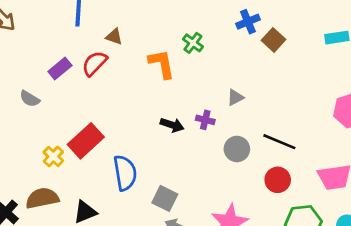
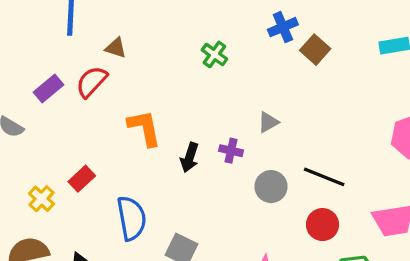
orange L-shape: (162, 64) -> (144, 128), moved
black arrow: (172, 125) -> (190, 157), turned 90
red rectangle: (86, 141) -> (82, 179), size x0.6

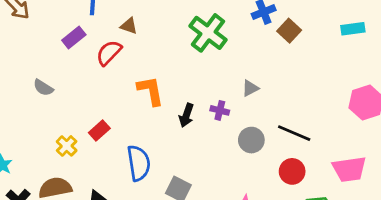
green cross: (214, 54) -> (208, 33), size x1.8
purple rectangle: (48, 89) -> (74, 38), moved

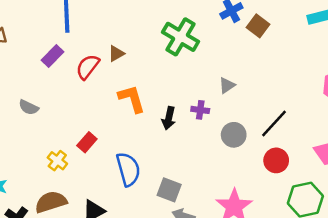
brown triangle: (129, 26) -> (116, 53), moved, turned -42
black line: (294, 133) -> (274, 123), turned -64

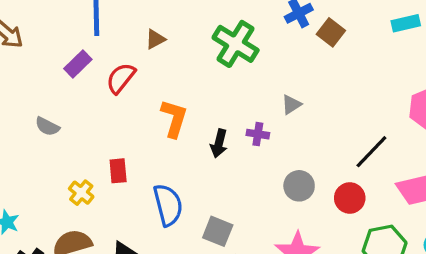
brown triangle: (116, 53) -> (155, 39), moved
orange L-shape: (132, 99) -> (174, 118), turned 32
black line: (274, 123) -> (371, 152), moved
gray circle: (234, 135) -> (299, 186), moved
red rectangle: (87, 142) -> (118, 171), turned -48

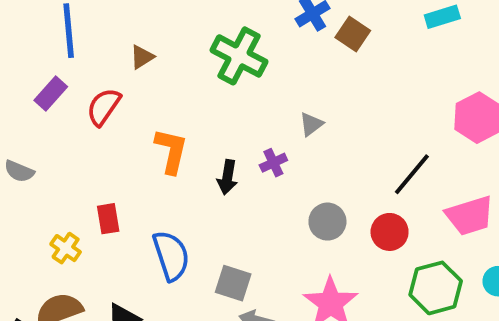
purple cross: (258, 134) -> (273, 163), turned -30

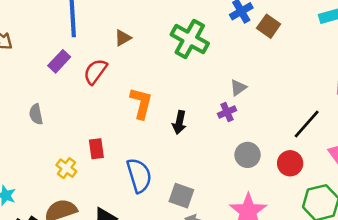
purple cross: (273, 163) -> (227, 112), moved
gray semicircle: (19, 171) -> (36, 114), turned 54

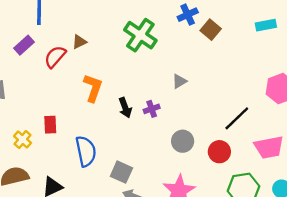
brown triangle: (123, 38) -> (79, 42), moved
purple cross: (227, 112) -> (152, 109), moved
black arrow: (179, 122) -> (125, 108), turned -36

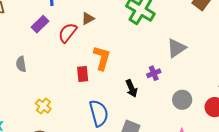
gray triangle: (179, 81) -> (176, 48), size x1.5
black arrow: (125, 108) -> (132, 88), moved
red rectangle: (50, 125) -> (83, 74), moved

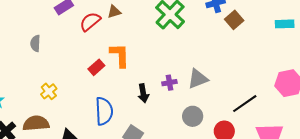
gray triangle: (176, 48) -> (198, 79), moved
orange L-shape: (102, 58) -> (120, 55), turned -30
red rectangle: (83, 74) -> (96, 67), turned 42

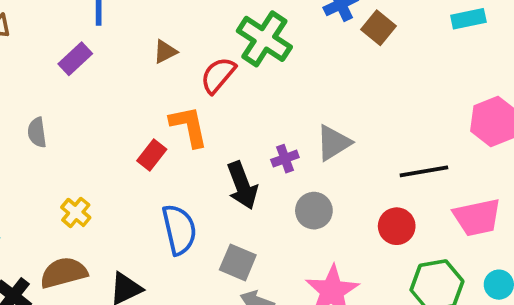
red semicircle: (90, 22) -> (218, 75), moved
black arrow: (143, 93) -> (242, 185), size x1.4
black line: (245, 104) -> (424, 171), turned 35
gray circle: (193, 116) -> (314, 211), moved

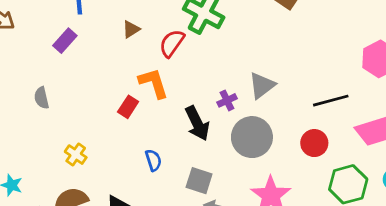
gray circle: (314, 211) -> (252, 137), size x1.5
blue semicircle: (179, 230) -> (153, 160), size x0.6

